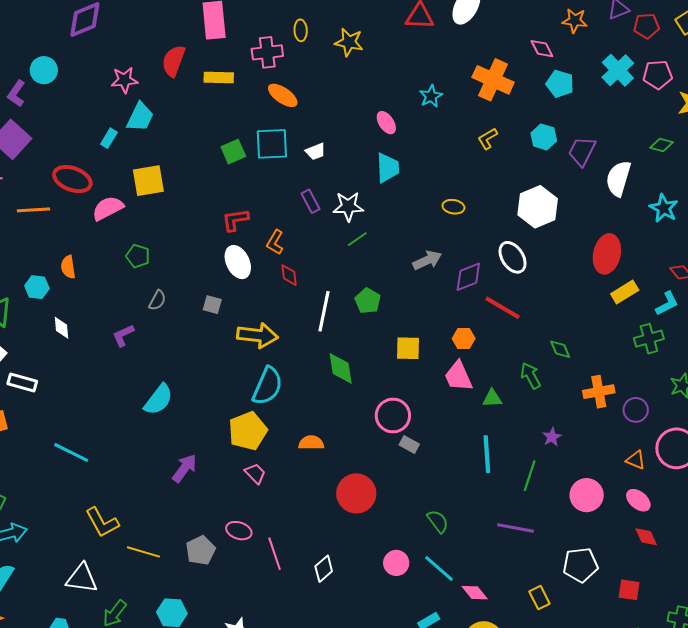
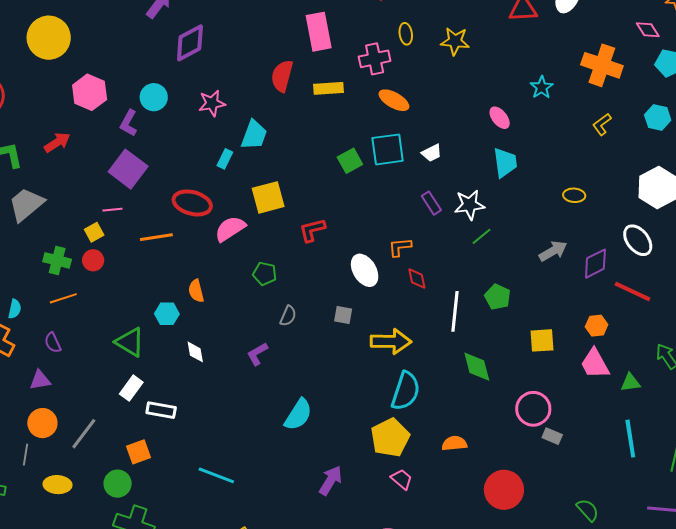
pink star: (124, 80) -> (212, 103), moved
red L-shape: (235, 220) -> (312, 230), moved
orange L-shape: (275, 242) -> (400, 247), turned 60

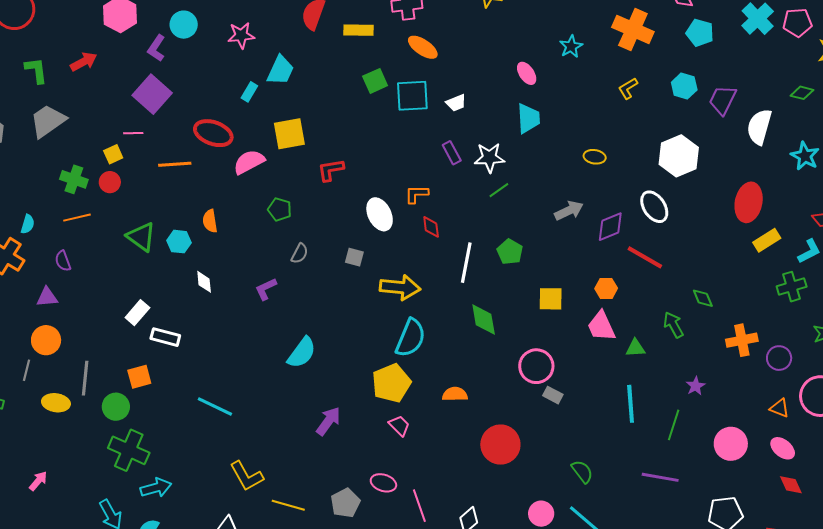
green square: (350, 161) -> (375, 81), moved
green triangle: (130, 342) -> (141, 237), moved
gray line: (84, 434) -> (85, 378), moved, turned -36

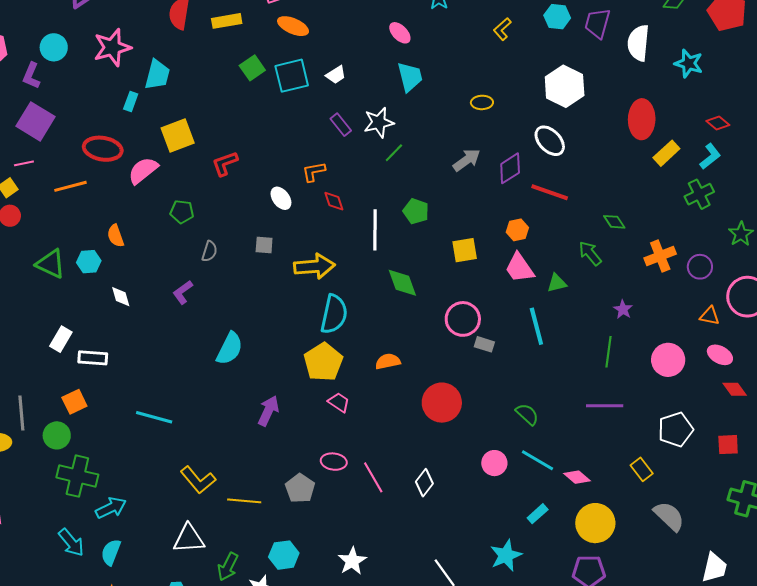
pink star: (241, 35) -> (112, 47), size x1.4
white ellipse: (380, 214) -> (281, 198), size x0.7
cyan line: (631, 404) -> (536, 326), moved

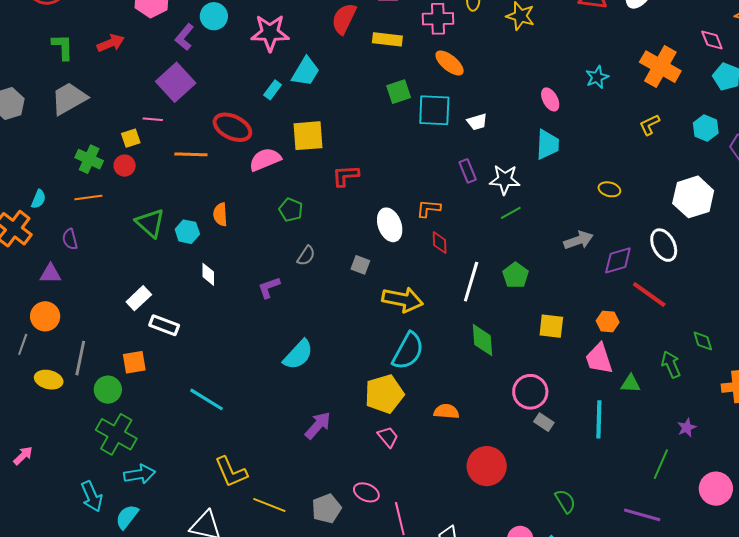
white ellipse: (281, 198) -> (390, 225), size x1.4

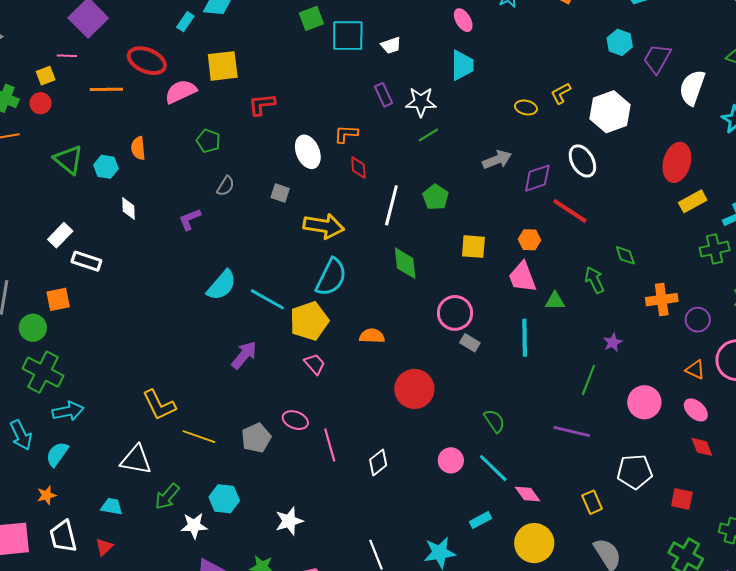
yellow L-shape: (650, 125) -> (561, 93), moved
cyan line: (206, 399) -> (267, 299), moved

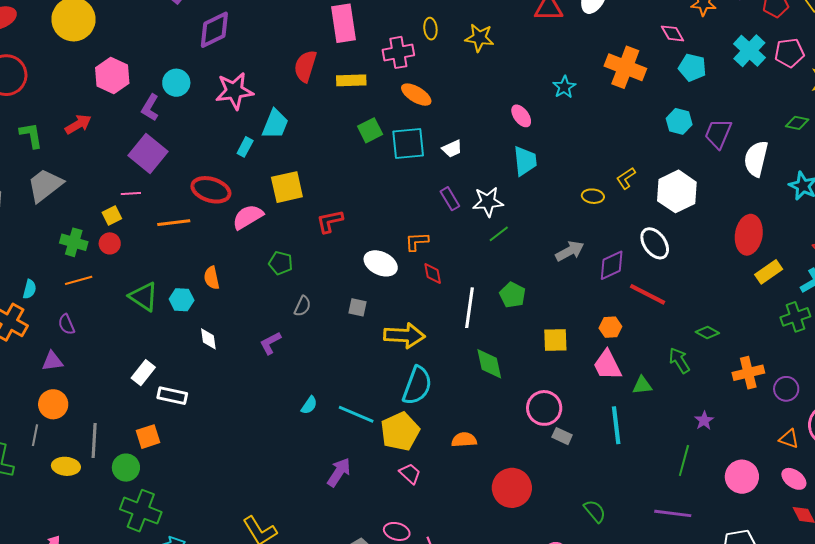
white ellipse: (308, 152) -> (381, 263), turned -36
green diamond: (625, 255) -> (707, 333), turned -35
cyan semicircle: (222, 285) -> (309, 405), size x0.6

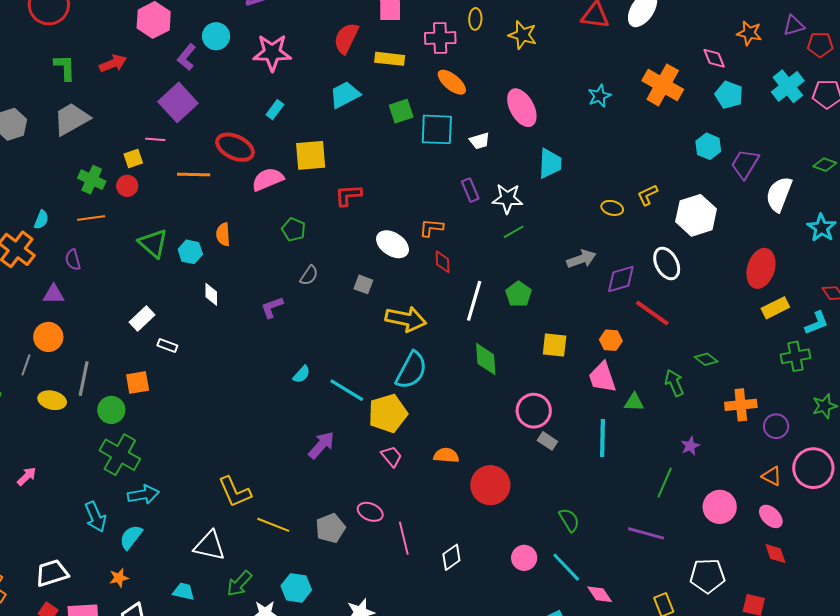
pink ellipse: (521, 116) -> (522, 108), moved, size x1.6
cyan trapezoid: (275, 124) -> (345, 95), moved, turned -148
white rectangle: (172, 396) -> (167, 345), size x0.7
orange semicircle: (464, 440) -> (446, 455), moved

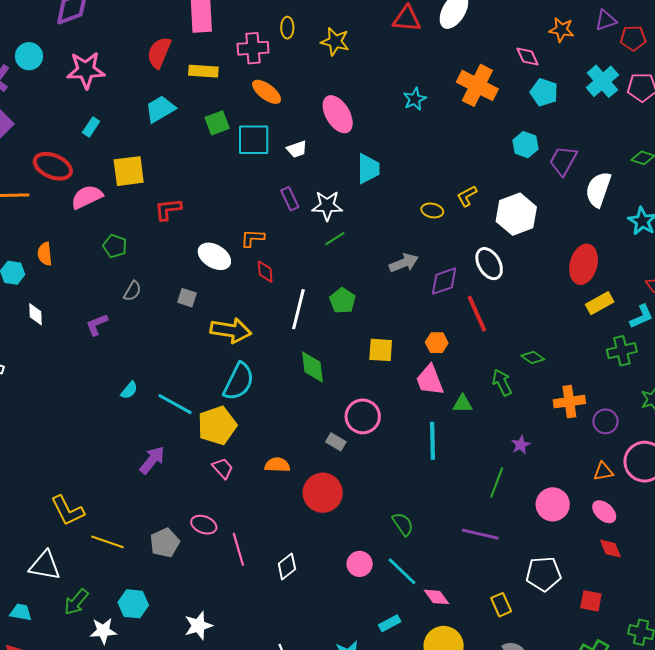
red line: (652, 313) -> (477, 314), turned 33
gray rectangle: (547, 441) -> (336, 442), moved
orange triangle: (772, 476) -> (603, 471), turned -35

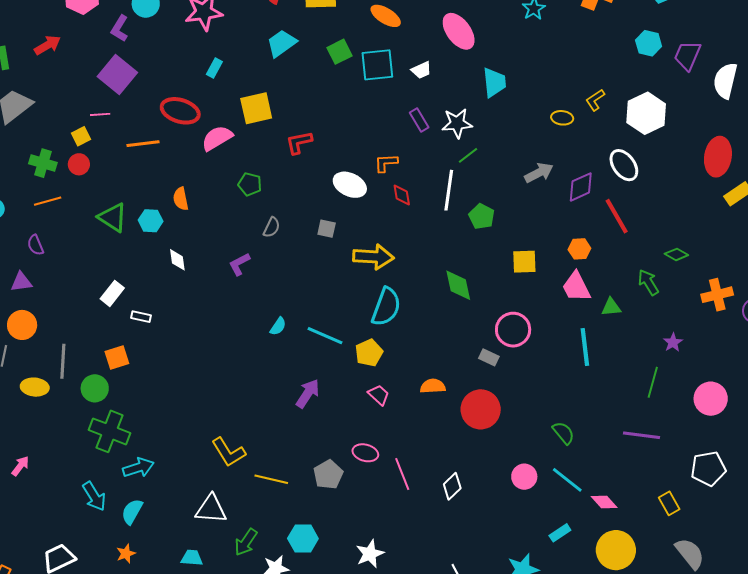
white line: (298, 309) -> (449, 190), moved
yellow pentagon: (217, 425) -> (369, 353), size x0.7

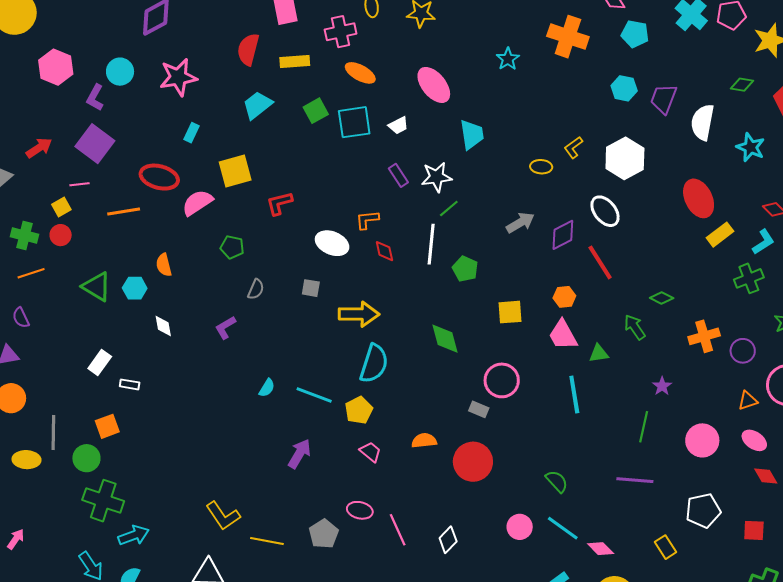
red arrow: (48, 45) -> (39, 148), moved
red ellipse: (718, 157) -> (699, 198), turned -33

